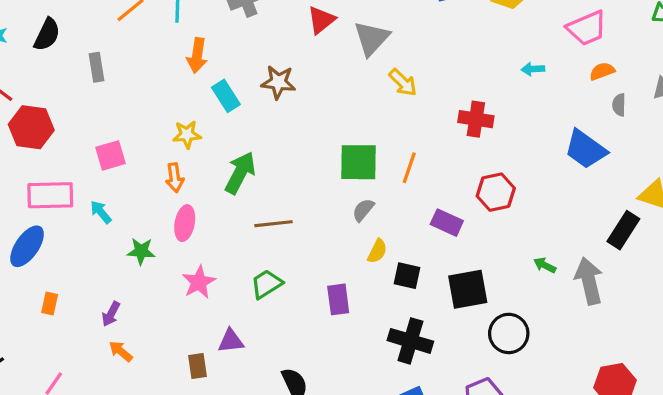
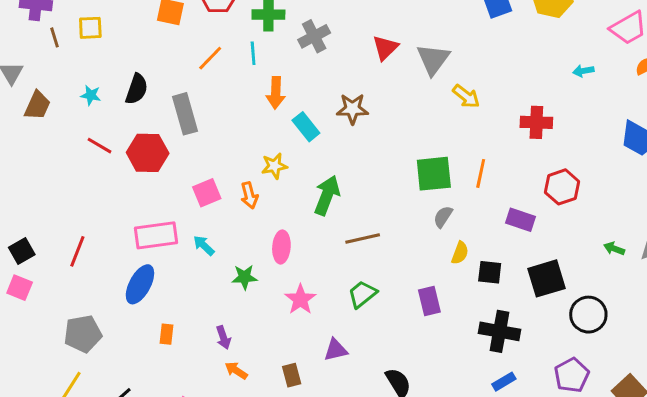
gray rectangle: (96, 67) -> (185, 114), size x1.5
red hexagon: (31, 127) -> (148, 153), moved
orange arrow: (175, 178) -> (249, 195), moved
purple arrow: (111, 314) -> (223, 338), turned -40
brown rectangle: (197, 366) -> (292, 375), moved

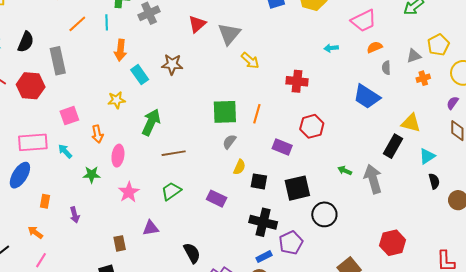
orange arrow: (249, 195) -> (97, 134), moved
purple rectangle: (429, 301) -> (217, 199), turned -54
orange rectangle: (166, 334) -> (45, 201), moved
orange arrow: (236, 370) -> (35, 232), moved
purple pentagon: (572, 375) -> (291, 243), moved

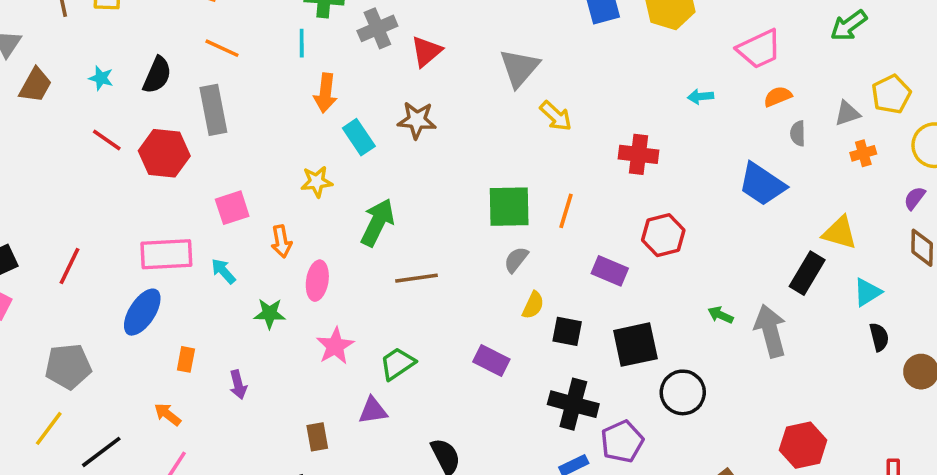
orange line: (77, 24) -> (222, 48), moved, turned 66
red triangle: (197, 24) -> (426, 51), moved
green trapezoid: (171, 191) -> (397, 364), moved

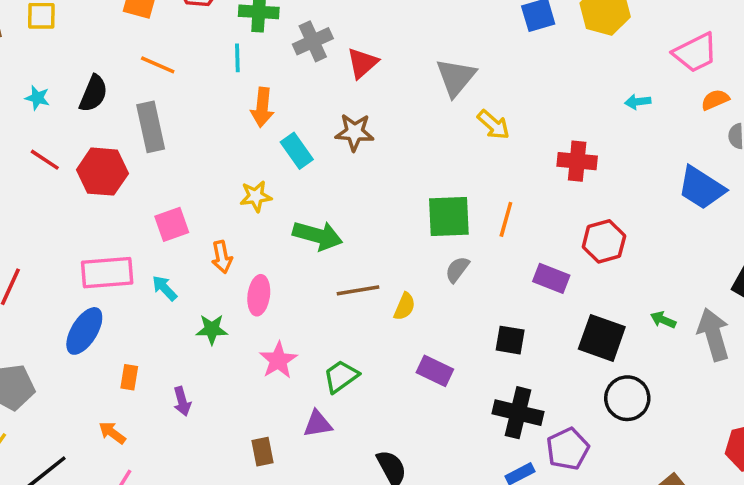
green arrow: (377, 222) -> (318, 236), turned 81
yellow semicircle: (533, 305) -> (405, 306), moved
black square: (635, 345) -> (602, 338), moved, turned 33

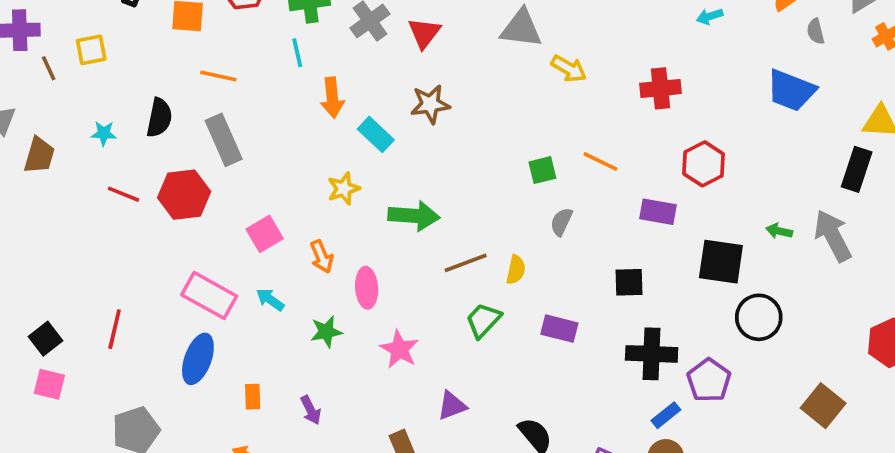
gray triangle: (456, 77) -> (521, 28), turned -51
green square: (449, 216) -> (542, 170), size x0.6
orange line: (506, 219) -> (600, 162), turned -68
pink rectangle: (107, 273) -> (209, 295), turned 45
green trapezoid: (341, 376) -> (483, 320), moved

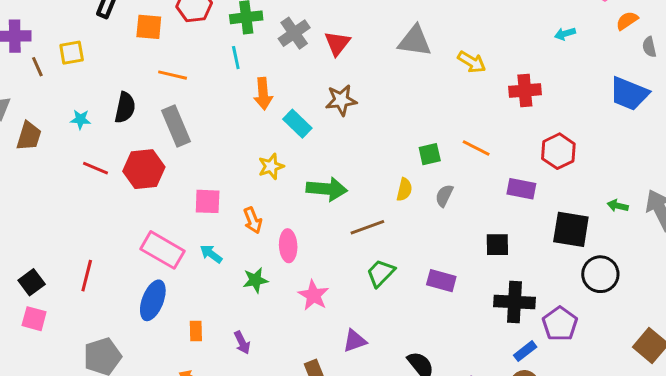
yellow arrow: (569, 69) -> (472, 62), moved
pink square: (265, 234) -> (208, 201), turned 32
yellow semicircle: (516, 270) -> (404, 190), moved

